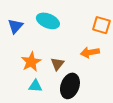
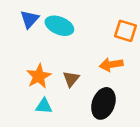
blue triangle: (15, 26) -> (30, 19), moved
black ellipse: (70, 86) -> (103, 103), moved

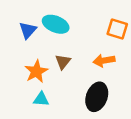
blue triangle: (30, 19) -> (28, 30), moved
brown triangle: (71, 79) -> (63, 62), moved

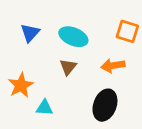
cyan ellipse: (56, 24) -> (73, 37), moved
orange star: (36, 71) -> (21, 85), moved

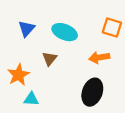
brown triangle: (68, 67) -> (50, 59), moved
cyan triangle: (44, 108) -> (31, 99), moved

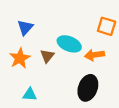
cyan ellipse: (65, 32) -> (69, 44), moved
orange star: (18, 75) -> (20, 58), moved

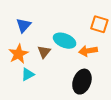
cyan triangle: (30, 94) -> (28, 74), moved, turned -32

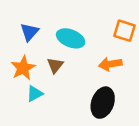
cyan ellipse: (65, 41) -> (71, 38), moved

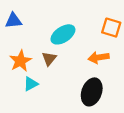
blue triangle: (29, 32) -> (14, 21), moved, turned 42
cyan ellipse: (71, 38) -> (63, 34), turned -55

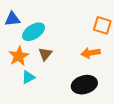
cyan ellipse: (63, 34) -> (34, 32), moved
black ellipse: (92, 92) -> (84, 85), turned 55

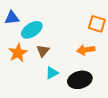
cyan triangle: (28, 77) -> (52, 73), moved

